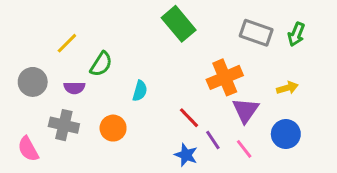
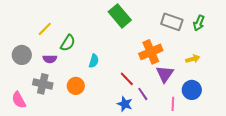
pink line: (244, 149) -> (173, 104), moved, turned 40

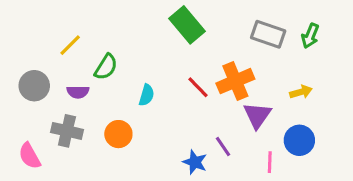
red line: (127, 79) -> (198, 87), moved

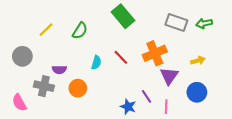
green arrow: (310, 36) -> (204, 23), turned 56
green semicircle: (106, 67) -> (80, 31), moved
red line: (198, 87) -> (121, 57), moved
purple semicircle: (78, 92) -> (59, 70), moved
pink line: (270, 162) -> (166, 107), moved

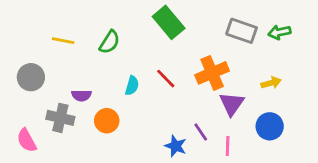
yellow line: (46, 30) -> (63, 41), turned 56

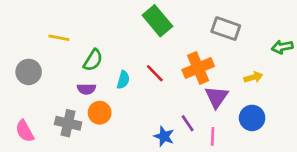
green arrow: (279, 32) -> (282, 47), moved
green semicircle: (110, 42) -> (93, 60), moved
purple semicircle: (81, 95) -> (86, 89), moved
gray cross: (60, 118) -> (68, 123), moved

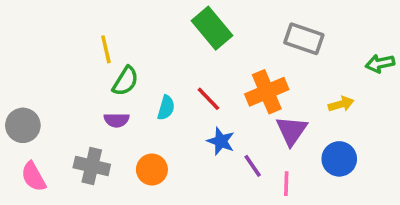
yellow line: (59, 38) -> (106, 49), moved, turned 66
gray circle: (29, 72) -> (23, 125), moved
orange circle: (100, 113) -> (152, 170), moved
blue star: (164, 136) -> (221, 141), moved

